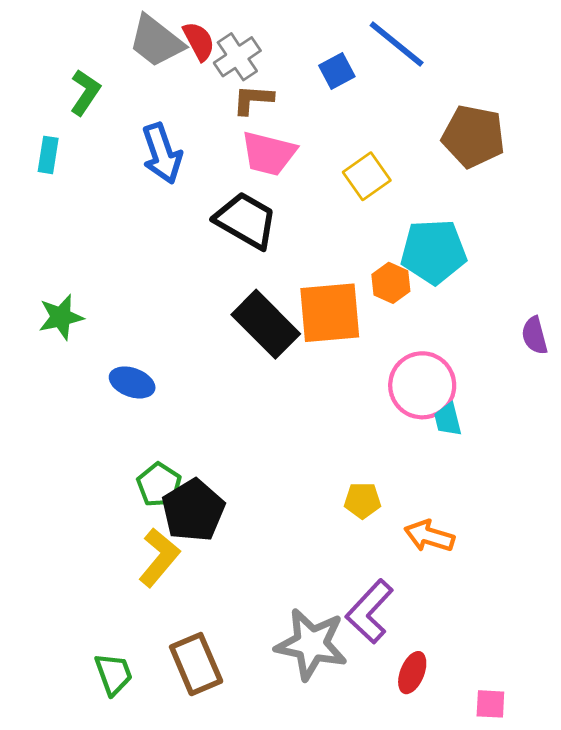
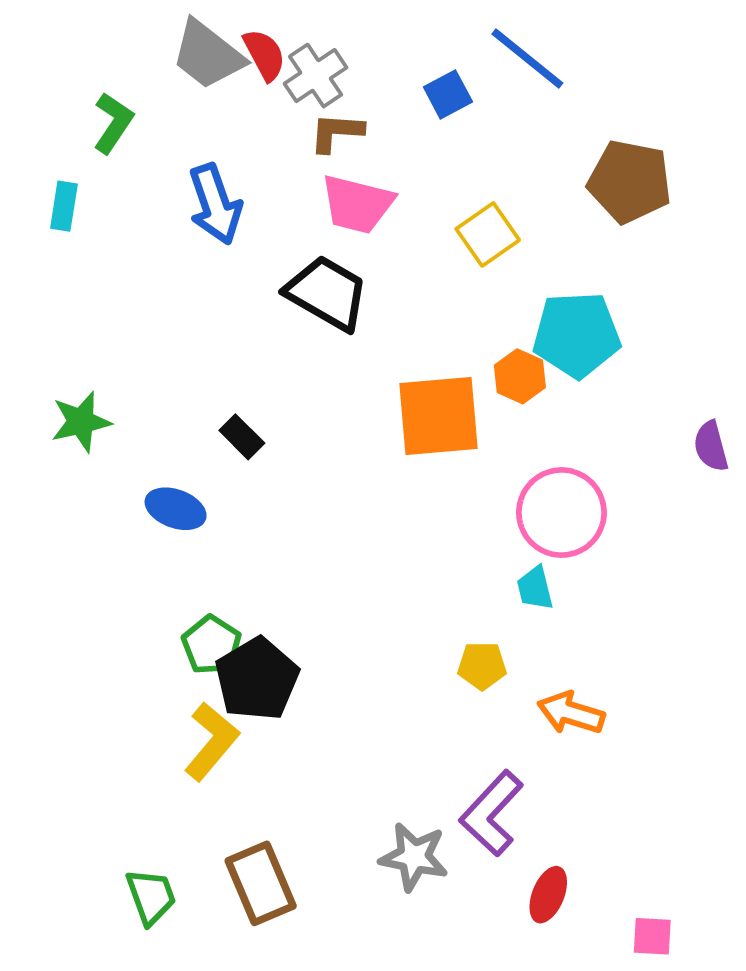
black rectangle: (266, 324) -> (242, 437), moved, size x0.5
cyan trapezoid: (448, 419) -> (535, 588), moved
gray star: (311, 644) -> (414, 857), size x0.7

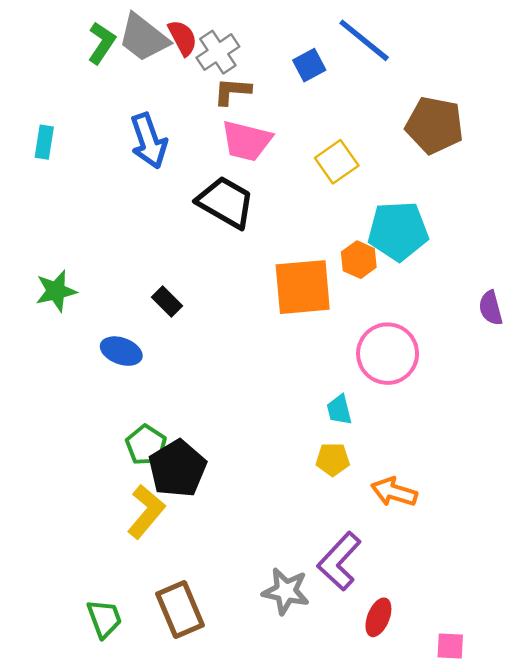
green L-shape: (113, 123) -> (102, 43), moved
cyan trapezoid: (535, 588) -> (339, 410), moved

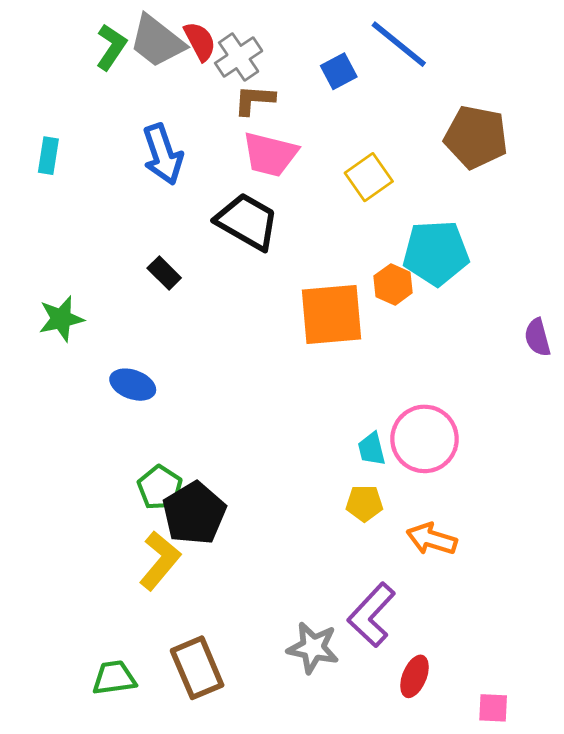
black rectangle: (167, 301) -> (164, 273), moved
pink circle: (388, 354) -> (425, 439), moved
green trapezoid: (104, 619) -> (114, 678), turned -78

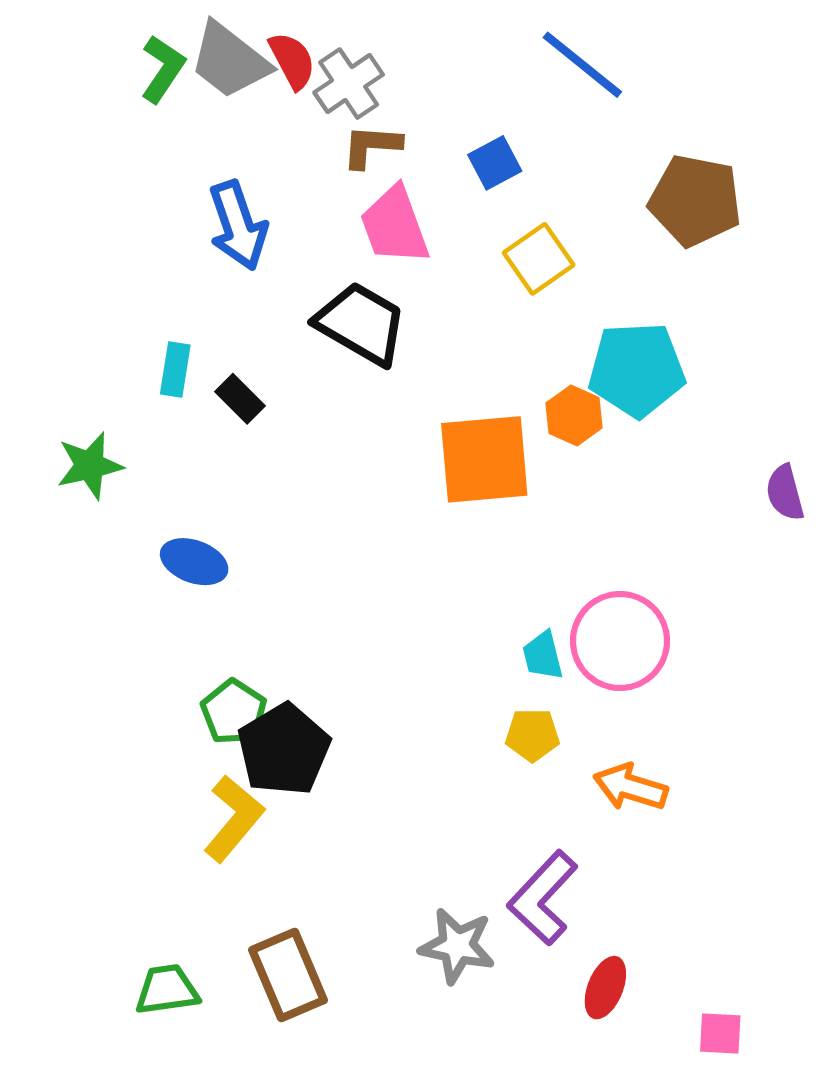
blue square: (339, 71) -> (495, 163), moved
pink trapezoid: (270, 154) -> (395, 225), turned 56
cyan rectangle: (48, 156) -> (175, 370), moved

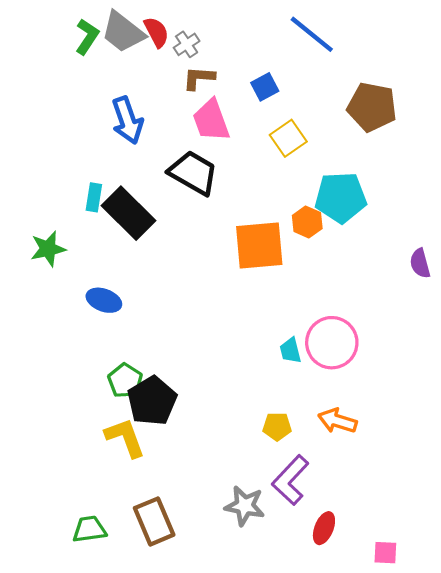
gray cross: (349, 84) -> (187, 44), size x0.7
black rectangle: (240, 399) -> (128, 213), size x2.0
yellow pentagon: (532, 735) -> (277, 426), moved
yellow L-shape: (234, 818) -> (125, 438), turned -60

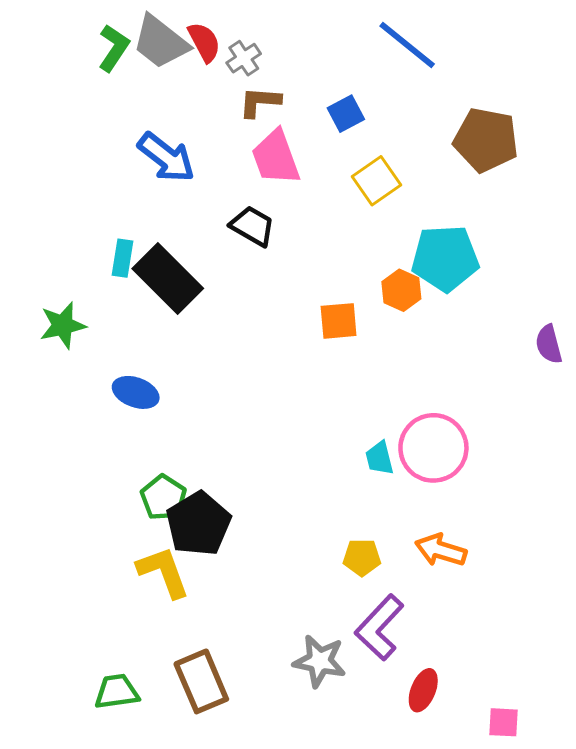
blue arrow: (127, 120) -> (166, 157), turned -33
black trapezoid: (193, 173) -> (252, 226), size x0.7
orange square: (259, 245) -> (339, 321), size x0.6

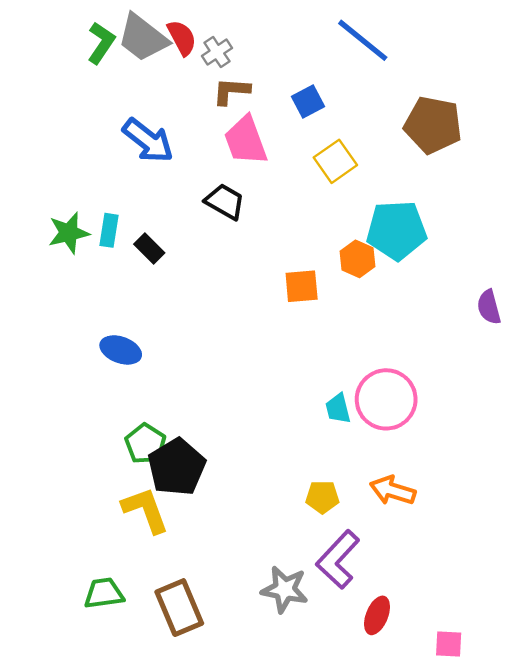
black rectangle: (168, 279) -> (149, 248), size x0.5
green star: (63, 325) -> (69, 233), moved
green trapezoid: (117, 692) -> (104, 593), moved

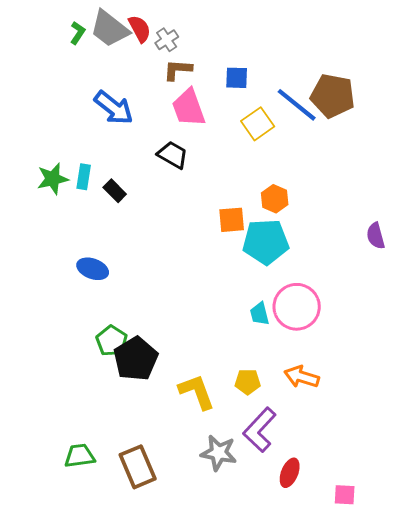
blue line: (363, 40) -> (297, 105), moved
green L-shape: (101, 43) -> (78, 33), size x0.7
blue square: (308, 101) -> (237, 78), turned 30
cyan pentagon: (397, 230) -> (266, 242), moved
yellow L-shape: (145, 510) -> (197, 392), moved

